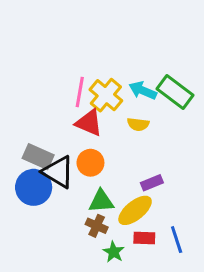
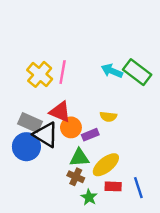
yellow cross: (106, 95) -> (40, 74), moved
red triangle: (89, 123) -> (60, 112), moved
yellow semicircle: (138, 124) -> (108, 117), moved
purple rectangle: (152, 183) -> (90, 135), moved

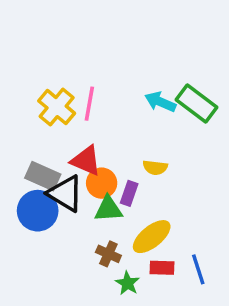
purple rectangle: (90, 135) -> (129, 193), turned -49
green triangle: (79, 158) -> (108, 209), moved

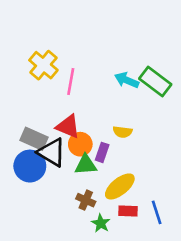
yellow cross: (57, 107) -> (43, 65), moved

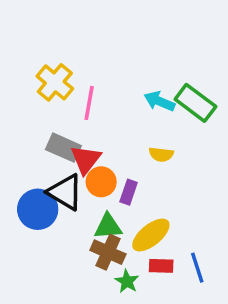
red triangle: (68, 126) -> (86, 160), turned 45
yellow semicircle: (123, 132) -> (161, 154), moved
gray rectangle: (34, 139) -> (63, 148), moved
green triangle: (86, 165) -> (108, 226), moved
brown cross: (86, 200) -> (108, 252), size x1.4

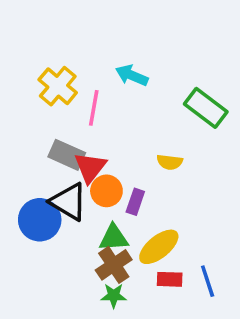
cyan arrow: (159, 101) -> (132, 75), moved
brown cross: (108, 252) -> (114, 265), turned 32
green star: (127, 281) -> (114, 296), moved, turned -30

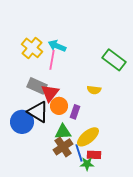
cyan arrow: (132, 75) -> (57, 46), moved
blue line: (208, 281) -> (79, 153), moved
green star: (114, 296) -> (87, 164), moved

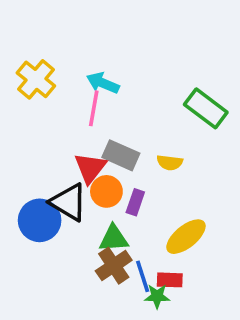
yellow cross: (32, 48) -> (36, 79), moved
gray rectangle: (37, 86) -> (121, 155), moved
yellow ellipse: (88, 137) -> (186, 237), moved

